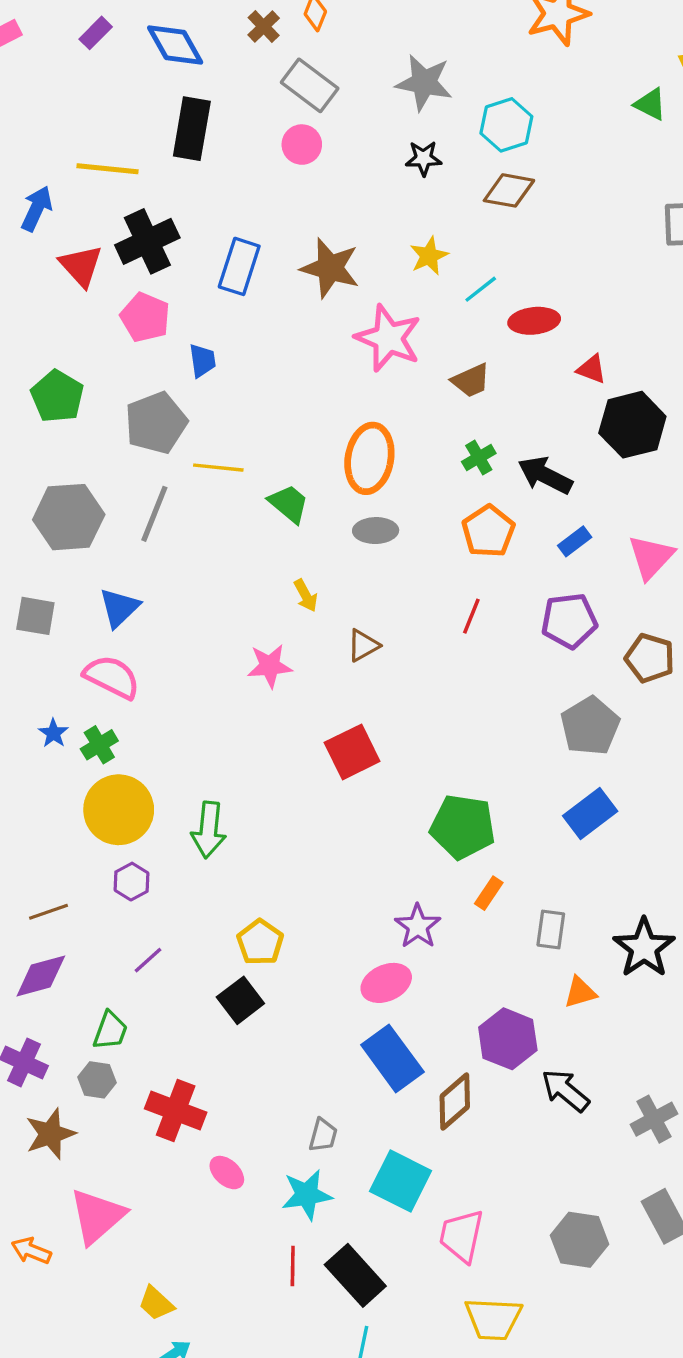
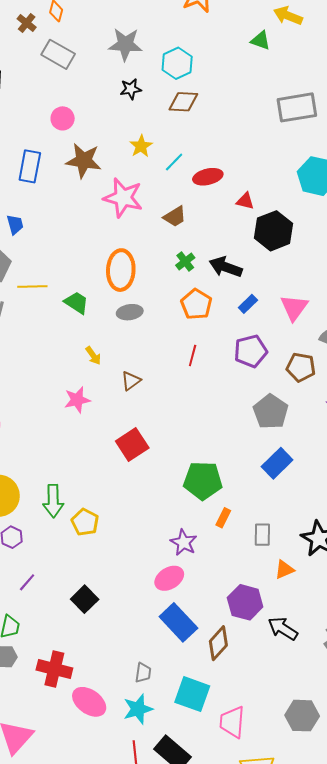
pink circle: (302, 145) -> (63, 118), moved
yellow pentagon: (260, 942) -> (85, 522), moved
pink ellipse: (227, 1173) -> (89, 702), size x1.6

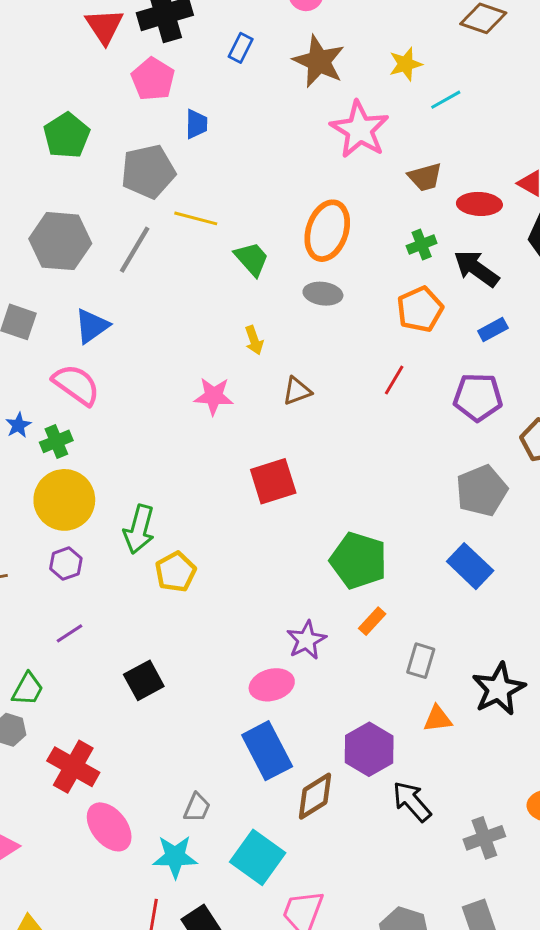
blue rectangle: (30, 166) -> (241, 48), size x0.6
red ellipse: (208, 177) -> (479, 204), moved
blue rectangle: (277, 463) -> (470, 566), turned 72

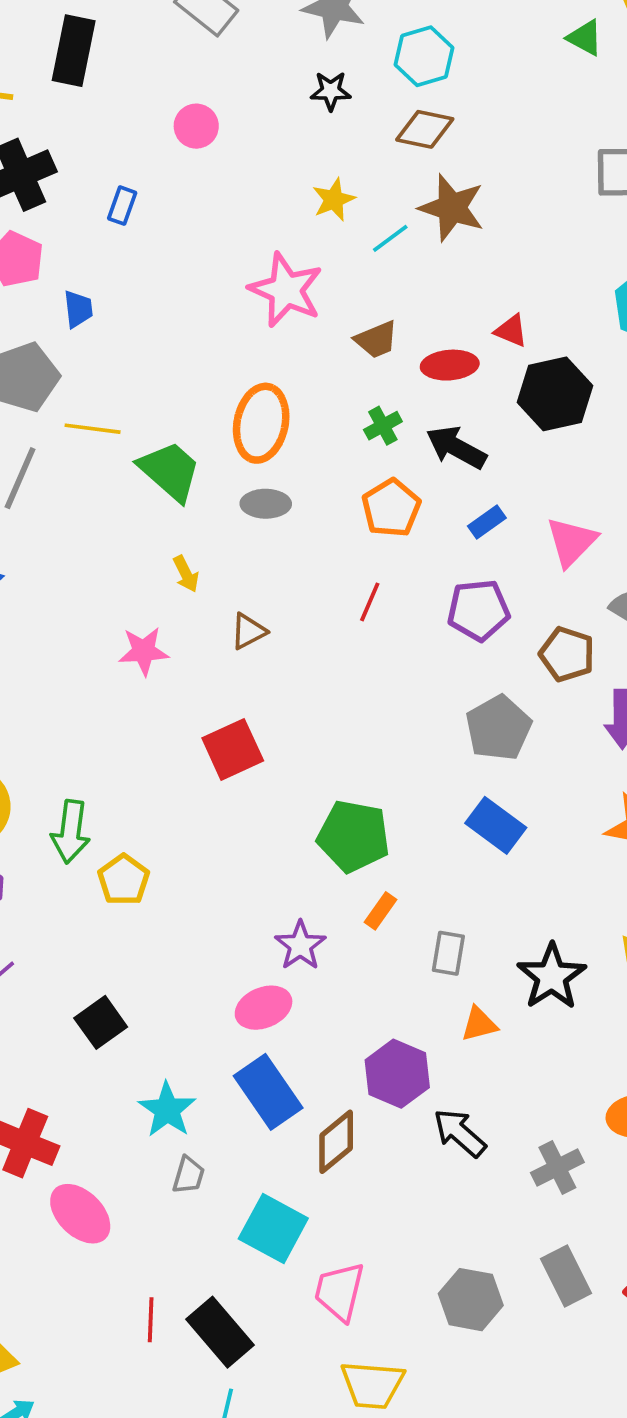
brown star: (319, 61) -> (452, 208), moved
green trapezoid: (252, 259) -> (170, 471), size x1.4
cyan star: (175, 857) -> (167, 1110), moved, turned -30

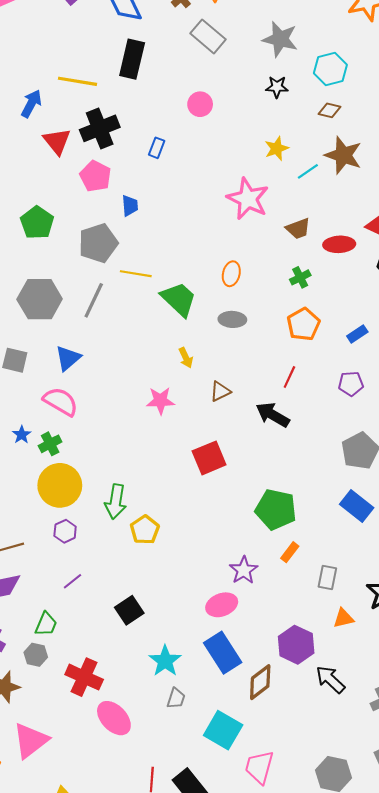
brown diamond: (425, 129) -> (329, 110), size x0.7
orange ellipse: (261, 423) -> (231, 274), size x0.6
black arrow: (456, 447) -> (273, 415), moved
purple pentagon: (478, 610) -> (351, 384), size x0.7

